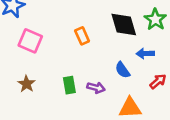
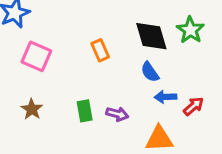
blue arrow: (145, 54) -> (165, 97), moved
blue semicircle: (123, 70) -> (150, 72), moved

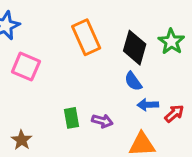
black diamond: (151, 36) -> (135, 48), turned 32
orange rectangle: (100, 50) -> (86, 37), moved, size x1.6
brown star: (32, 109) -> (22, 140), moved

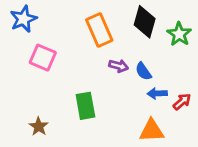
black diamond: (135, 48) -> (145, 22), moved
green rectangle: (71, 118) -> (85, 106), size x1.4
purple arrow: (102, 121) -> (119, 66), moved

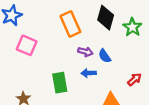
blue arrow: (157, 93) -> (89, 73), moved

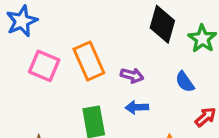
orange rectangle: (70, 24) -> (89, 61), moved
blue semicircle: (105, 56) -> (185, 82), moved

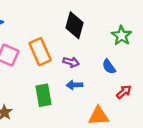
black diamond: (162, 24) -> (74, 25), moved

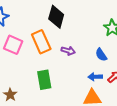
black diamond: (74, 25) -> (56, 17), moved
blue arrow: (74, 85) -> (95, 77), moved

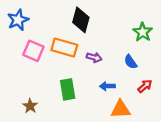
orange rectangle: (41, 42) -> (64, 47), turned -50
blue arrow: (95, 77) -> (107, 86), moved

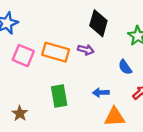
black diamond: (81, 20) -> (98, 23), moved
purple arrow: (94, 57) -> (86, 50), moved

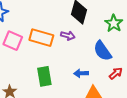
blue semicircle: (125, 67) -> (103, 51), size x1.5

